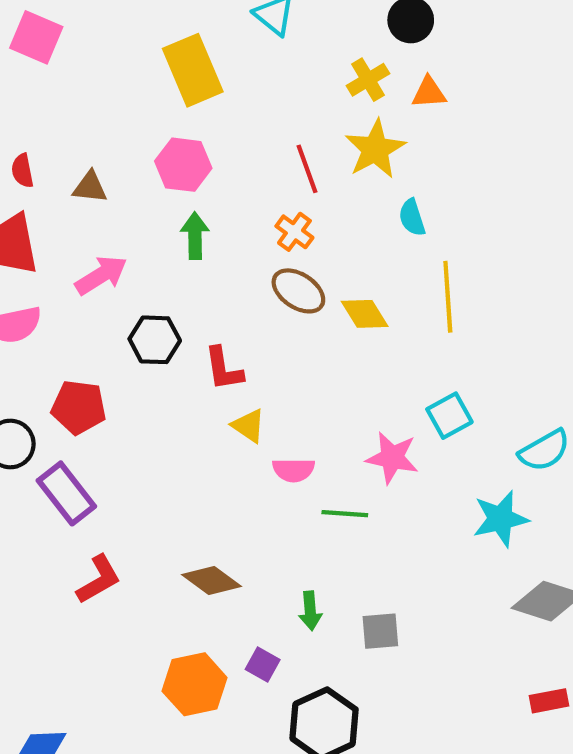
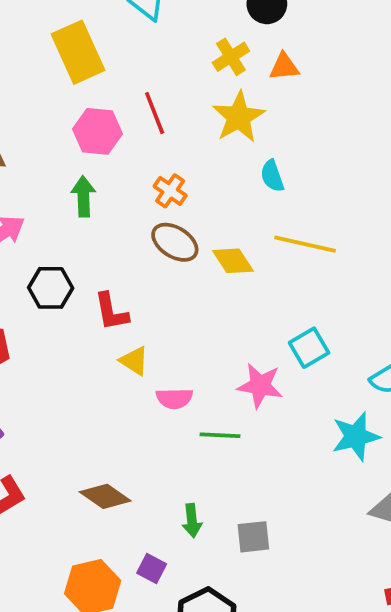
pink hexagon: (183, 165) -> (97, 131), moved
red line: (307, 169) -> (155, 113), moved
yellow line: (448, 297) -> (305, 244), turned -72

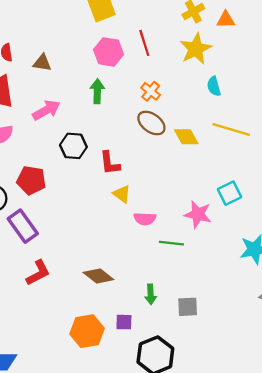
purple square: (152, 568) -> (124, 322), turned -30

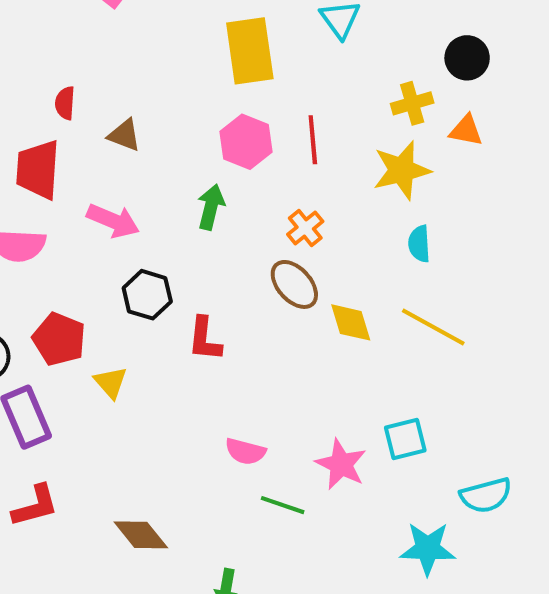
pink arrow: (46, 110) -> (113, 221), turned 40
yellow triangle: (122, 194) -> (111, 382), moved

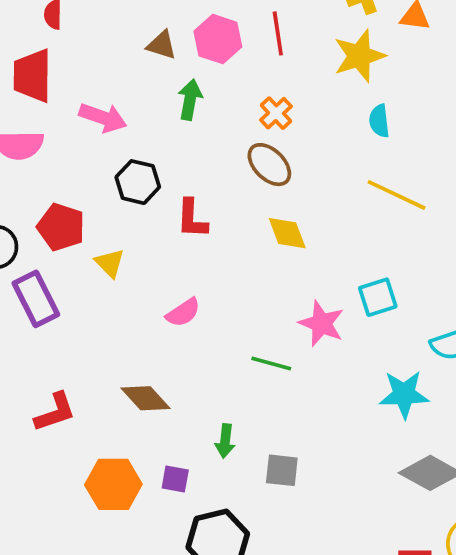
brown triangle: (124, 135) -> (162, 45), moved
yellow diamond: (351, 322) -> (287, 233), moved
pink semicircle: (245, 451) -> (183, 313), moved, turned -45
red L-shape: (35, 506) -> (55, 412), moved

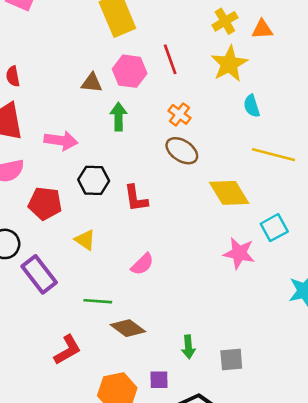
red pentagon: (61, 227) -> (45, 203), moved
yellow diamond: (287, 233) -> (229, 193), moved, size x1.4
green line: (271, 363) -> (98, 301), moved

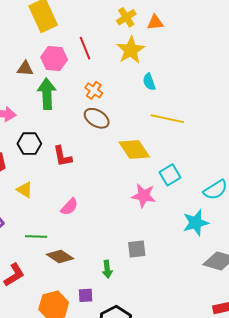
green arrow: (118, 117) -> (47, 94), size x1.4
gray square: (231, 360) -> (137, 249), moved

